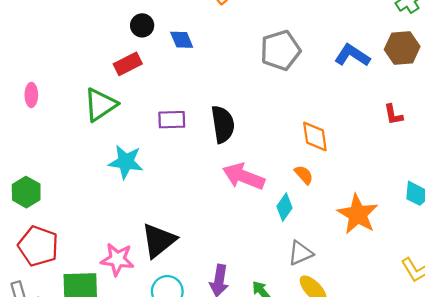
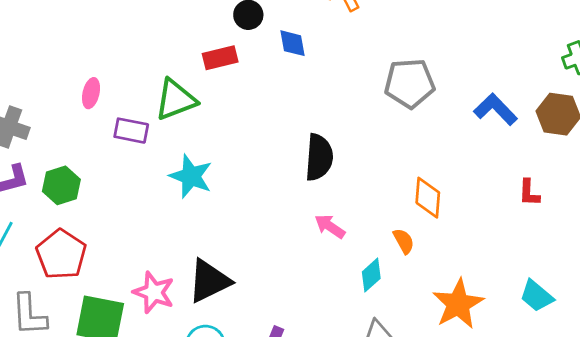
pink ellipse: (31, 95) -> (91, 93), moved
purple rectangle: (172, 120) -> (131, 131), moved
pink arrow: (244, 176) -> (330, 226), size x0.6

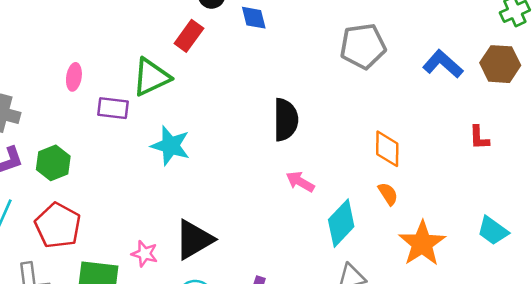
red rectangle: (220, 58) -> (189, 36), turned -36
orange semicircle: (404, 241) -> (388, 194), moved
cyan diamond: (371, 275) -> (341, 223), size x1.5
pink star: (154, 292) -> (145, 254), size x0.7

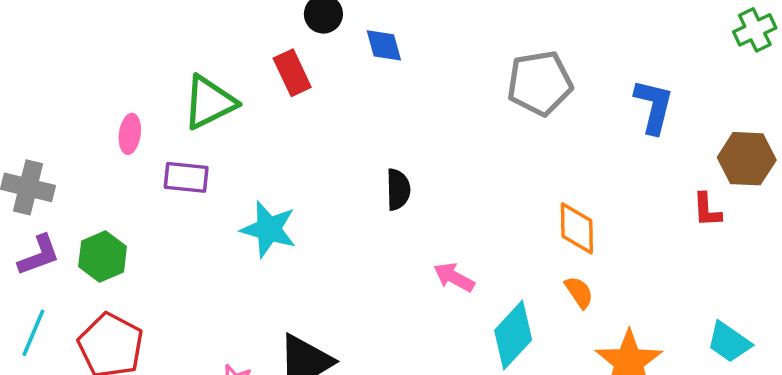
red rectangle: (189, 36) -> (292, 73), turned -60
blue L-shape: (443, 64) -> (654, 106), turned 63
brown hexagon: (500, 64) -> (747, 159), moved
green triangle: (151, 77) -> (209, 102), moved
black semicircle: (286, 120) -> (398, 190), moved, size x0.7

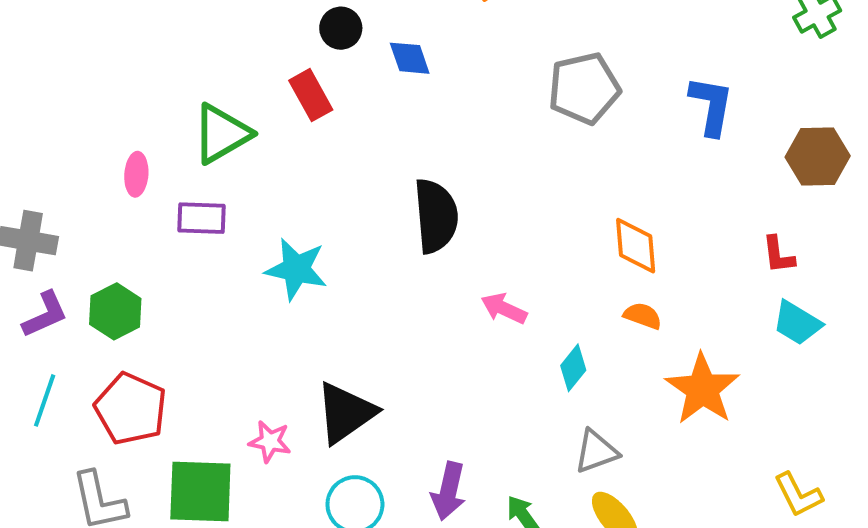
black semicircle: (398, 190) -> (436, 216), size x1.6
red L-shape: (707, 210) -> (778, 255), moved
orange semicircle: (579, 292) -> (643, 316), turned -32
cyan diamond: (513, 335) -> (573, 368), size x0.6
cyan trapezoid: (729, 342) -> (797, 323), moved

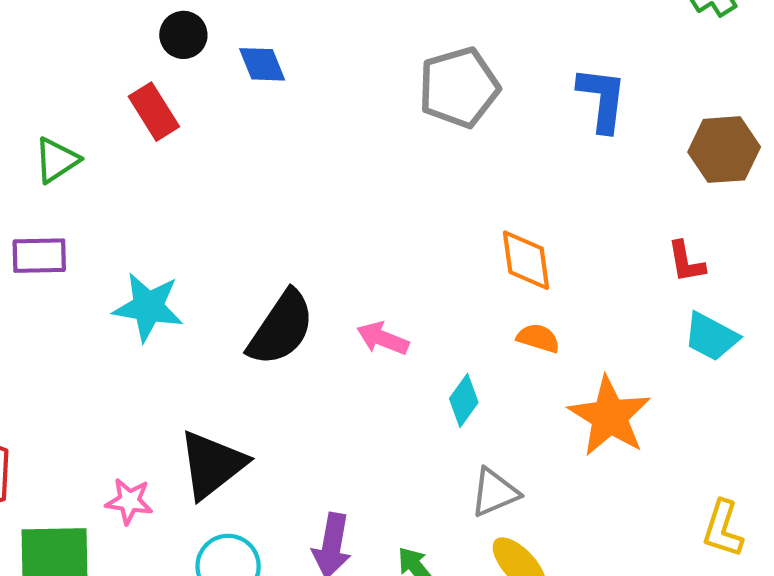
green triangle: (222, 134) -> (57, 160), size x0.7
black semicircle: (436, 216) -> (281, 328), moved, turned 42
yellow L-shape: (798, 495) -> (723, 529), turned 48

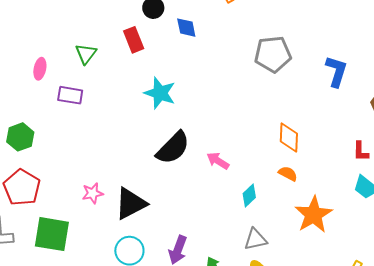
green triangle: (57, 160) -> (86, 54), turned -30
cyan star: (148, 307) -> (160, 93), moved
pink star: (129, 501) -> (93, 193), moved, turned -30

